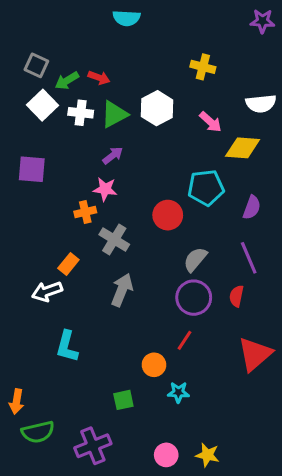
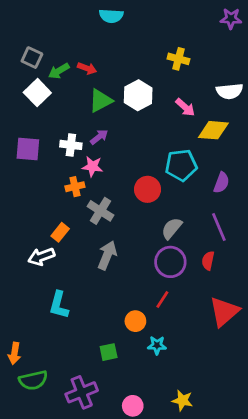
white cross: (81, 113) -> (71, 145), moved
pink circle: (166, 455) -> (133, 406), moved

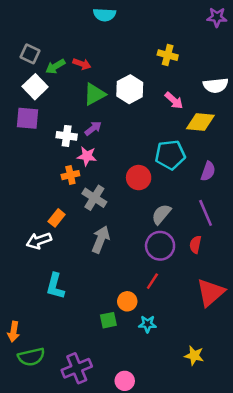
purple square: (28, 149) -> (27, 118), moved
green square: (109, 352) -> (108, 320), moved
yellow star: (182, 400) -> (194, 356), moved

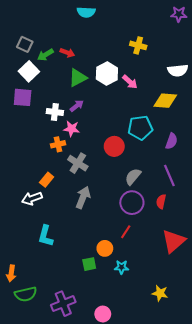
pink arrow: (174, 101) -> (130, 82), moved

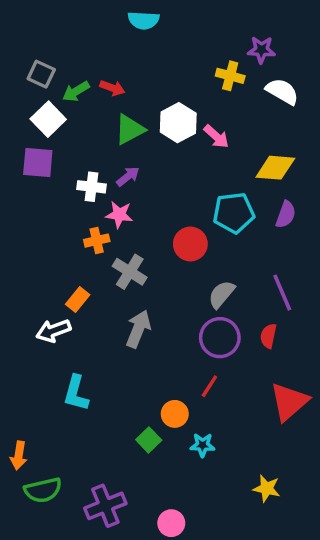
purple star: (179, 14) -> (261, 50), moved
white semicircle: (178, 70) -> (282, 91), moved, turned -144
purple semicircle: (171, 141) -> (286, 215), moved
green square: (89, 264) -> (149, 440), turned -32

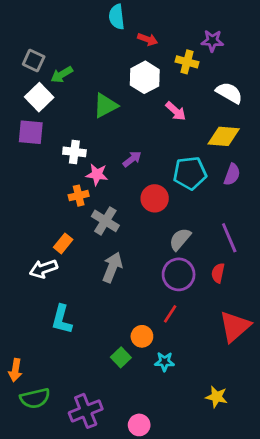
cyan semicircle: (144, 20) -> (117, 17), turned 80
red arrow: (112, 88) -> (148, 39), moved
white semicircle: (282, 91) -> (229, 93), moved
white hexagon: (178, 123) -> (145, 77), moved
purple arrow: (128, 176) -> (132, 159), moved

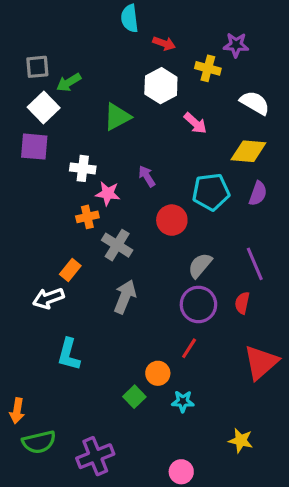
gray square: (34, 60) -> (37, 67), turned -30
purple arrow: (132, 159) -> (147, 176), turned -84
pink circle: (139, 425) -> (181, 472), moved

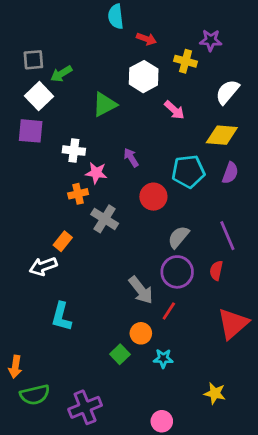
white semicircle: (255, 103) -> (227, 92), turned -80
gray arrow: (125, 297) -> (141, 290), moved, turned 120

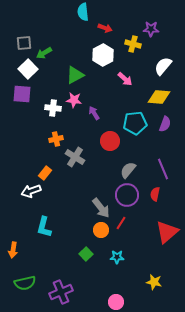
pink star: (96, 173) -> (74, 100), moved
orange circle: (141, 333) -> (101, 230), moved
orange arrow: (15, 367) -> (13, 250), moved

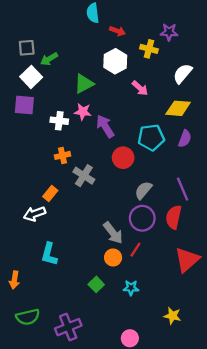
purple arrow: (94, 113) -> (105, 126), size x1.5
red semicircle: (155, 194) -> (174, 217), size x1.5

